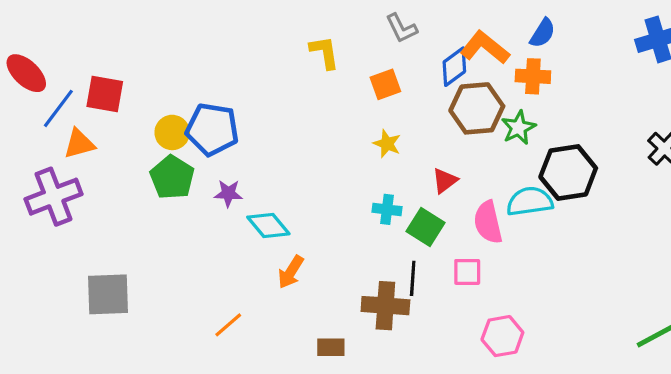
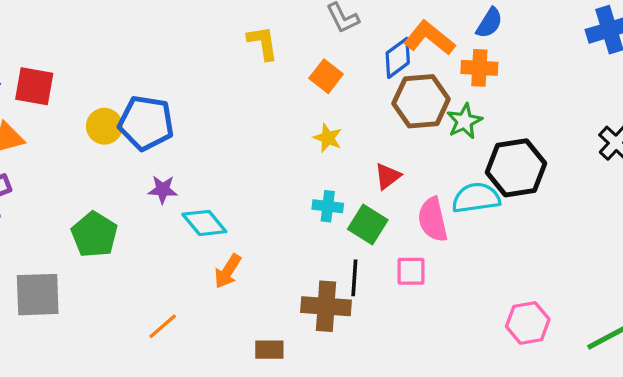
orange square: (385, 84) -> (326, 76), turned -32
green pentagon: (172, 177) -> (94, 235), moved
pink hexagon: (502, 336) -> (528, 323), moved

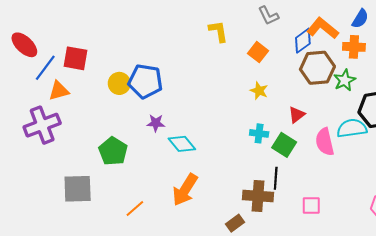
orange arrow: (228, 271) -> (185, 190), moved, size x1.5
pink square: (411, 271) -> (311, 205), moved
orange line: (163, 326) -> (135, 209), moved
brown rectangle: (269, 350) -> (235, 223), moved, turned -36

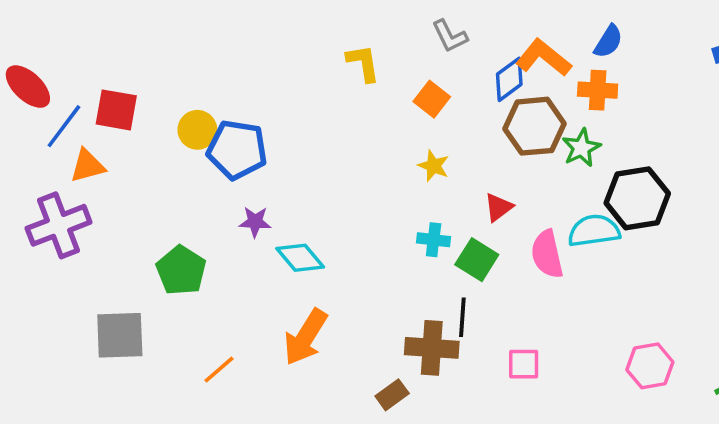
yellow circle: (119, 83) -> (197, 130), moved

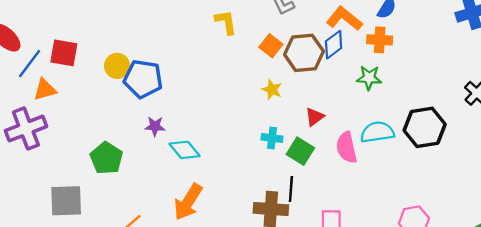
blue diamond: (509, 79) -> (334, 45), moved
brown hexagon: (534, 126) -> (304, 53), moved
green star: (581, 148) -> (369, 78), turned 30
black hexagon: (637, 198) -> (425, 127), moved

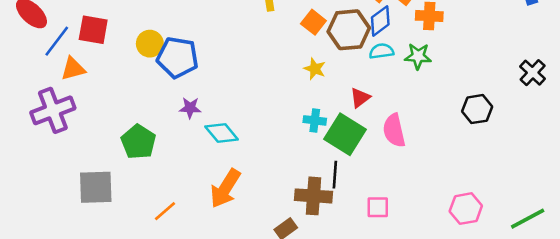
black hexagon: (425, 127) -> (477, 109), size x0.7
cyan semicircle: (377, 132) -> (381, 51), moved, size x0.7
green square: (300, 151) -> (345, 134), size x1.4

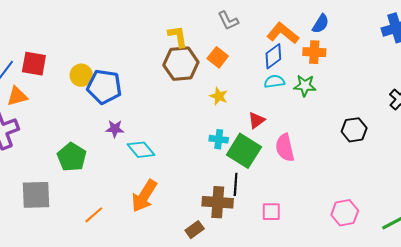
brown hexagon: (349, 30) -> (181, 64), moved

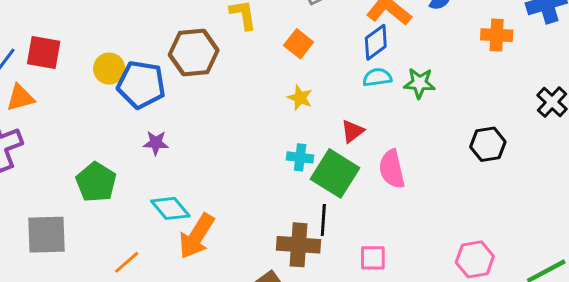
orange cross: (314, 52) -> (497, 35), moved
brown hexagon: (181, 64) -> (194, 53), moved
cyan diamond: (141, 150) -> (170, 208), moved

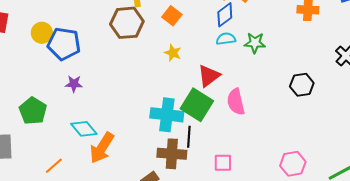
brown hexagon: (194, 53) -> (127, 23), moved
red triangle: (352, 131) -> (209, 76), size x1.4
cyan cross: (300, 157) -> (167, 115), moved, size x1.8

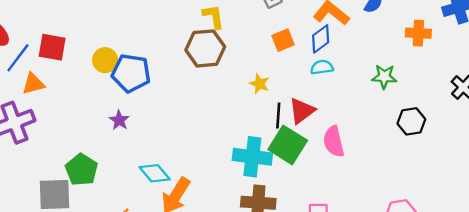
orange square: (172, 16) -> (283, 40), moved, turned 30
green star: (255, 43) -> (384, 77), moved
purple star: (74, 84) -> (119, 120), moved, turned 30
green pentagon: (33, 111) -> (82, 170), moved
black line: (189, 137) -> (278, 116), moved

